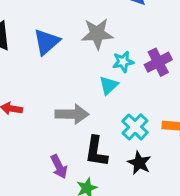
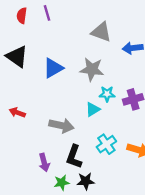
black star: (139, 163) -> (86, 181), moved, turned 30

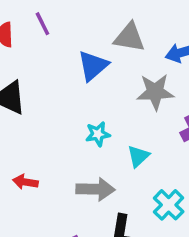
blue triangle: (53, 68) -> (93, 66), moved
gray star: (92, 69) -> (155, 92), moved
cyan star: (107, 94) -> (98, 134), moved

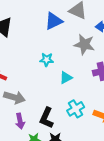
gray arrow: (95, 189) -> (14, 97), moved

